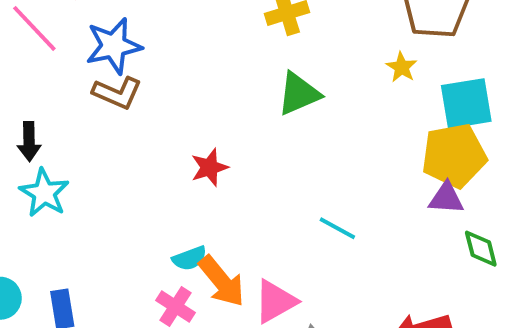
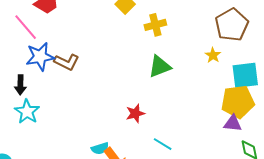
blue star: (114, 46) -> (40, 57), moved
red star: (209, 167) -> (135, 113), moved
cyan line: (337, 228) -> (163, 144), moved

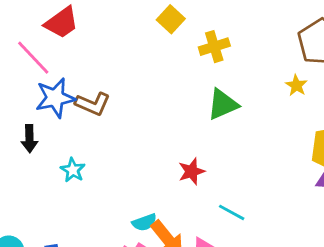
cyan star: (27, 112) -> (73, 170), moved, size x0.7

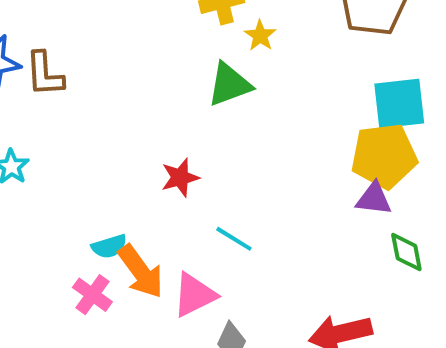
yellow star: (296, 85) -> (260, 36), moved
brown L-shape: (93, 104) -> (45, 74), turned 60

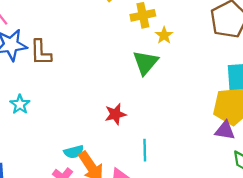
green triangle: (229, 85) -> (145, 62), turned -32
cyan line: (234, 239) -> (145, 150), turned 55

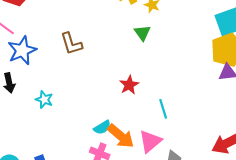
brown L-shape: (41, 52) -> (71, 44), moved
green triangle: (145, 62) -> (142, 33), size x0.7

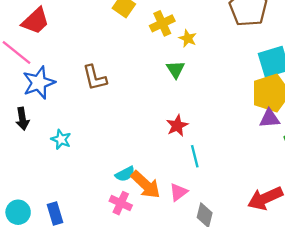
red star: (129, 85) -> (177, 126), moved
pink triangle: (150, 141) -> (178, 192), size x0.7

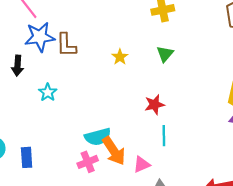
yellow star: (188, 38) -> (120, 57), moved
brown L-shape: (95, 78) -> (66, 45), moved
cyan semicircle: (125, 174) -> (98, 137), size x1.4
pink cross: (121, 203) -> (88, 162), turned 30

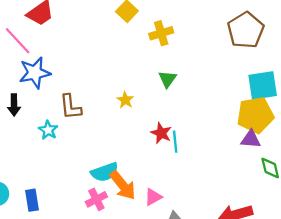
brown L-shape: (66, 45) -> (71, 107), moved
yellow star: (120, 57) -> (125, 100), moved
red star: (155, 105) -> (161, 133), turned -30
cyan line: (164, 136) -> (175, 142), moved

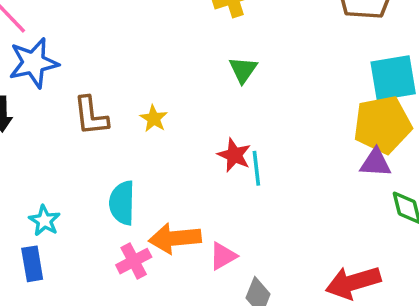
yellow star: (125, 100) -> (154, 119), moved
cyan star: (48, 130) -> (44, 221), moved
cyan semicircle: (105, 172) -> (122, 203), moved, turned 112
orange arrow: (123, 185) -> (175, 238), turned 124

